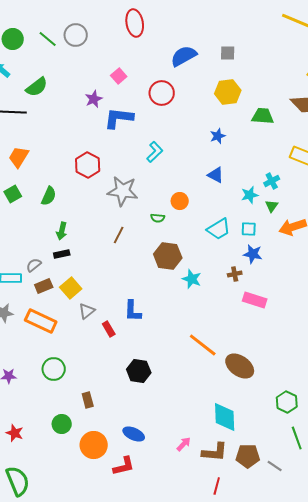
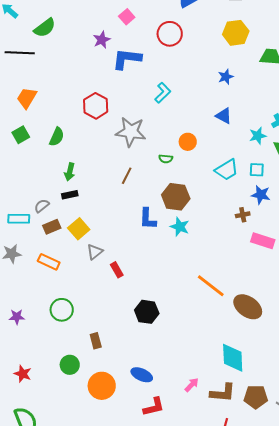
cyan star: (192, 279) -> (180, 227), moved
blue L-shape: (133, 311) -> (148, 219), moved
orange rectangle: (41, 321) -> (49, 262), size x0.7
red L-shape: (124, 466) -> (154, 407), moved

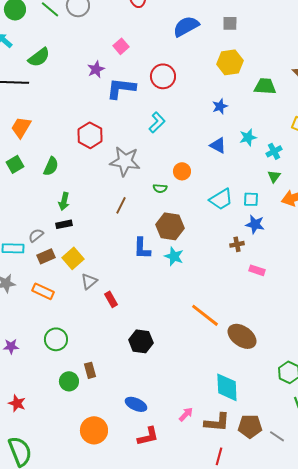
red circle: (170, 34) -> (163, 76), moved
cyan star: (258, 136) -> (248, 137), moved
pink rectangle: (263, 241) -> (257, 270), size x0.7
green circle: (70, 365) -> (69, 381), moved
orange circle: (102, 386) -> (94, 430), moved

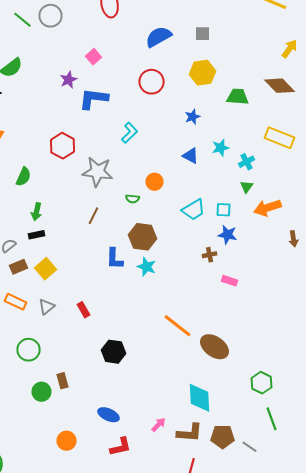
red circle: (163, 76) -> (152, 82), moved
gray triangle: (89, 281) -> (46, 307), moved
orange circle: (94, 430) -> (66, 441), size x0.7

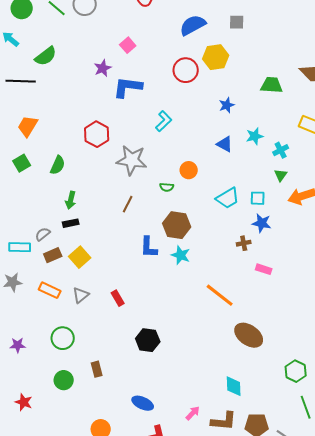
yellow hexagon: (202, 73) -> (216, 57), moved
orange line: (178, 326) -> (220, 295), moved
green circle: (42, 392) -> (64, 380), moved
cyan diamond: (200, 398) -> (234, 386), size x0.7

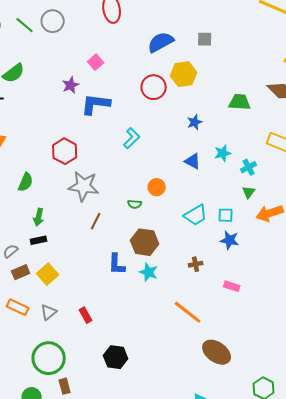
gray star: (132, 160) -> (84, 186), moved
brown cross: (244, 243) -> (196, 264), moved
green circle: (63, 338) -> (49, 358), moved, size x1.4

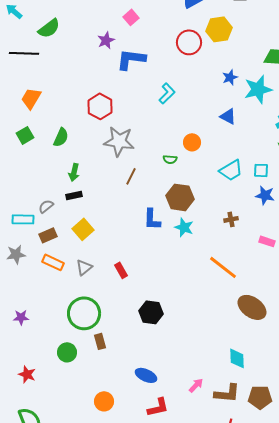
cyan star: (223, 153) -> (258, 89), moved, size x1.6
brown rectangle: (21, 272) -> (48, 235), moved

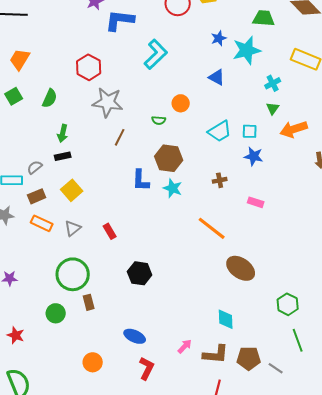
cyan L-shape: (167, 93) -> (156, 54), size x1.4
red L-shape: (158, 407) -> (147, 368), turned -50

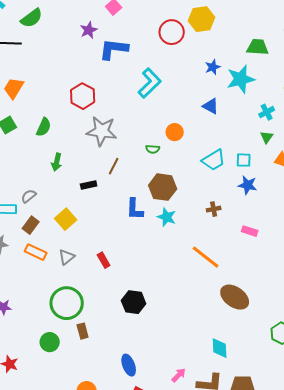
black rectangle: (63, 156) -> (89, 185), moved
brown rectangle: (37, 196) -> (31, 225), turned -30
blue ellipse: (135, 336) -> (129, 365), turned 45

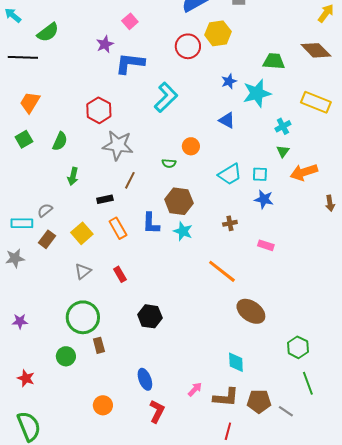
orange rectangle: (36, 252) -> (118, 228), moved, turned 35

